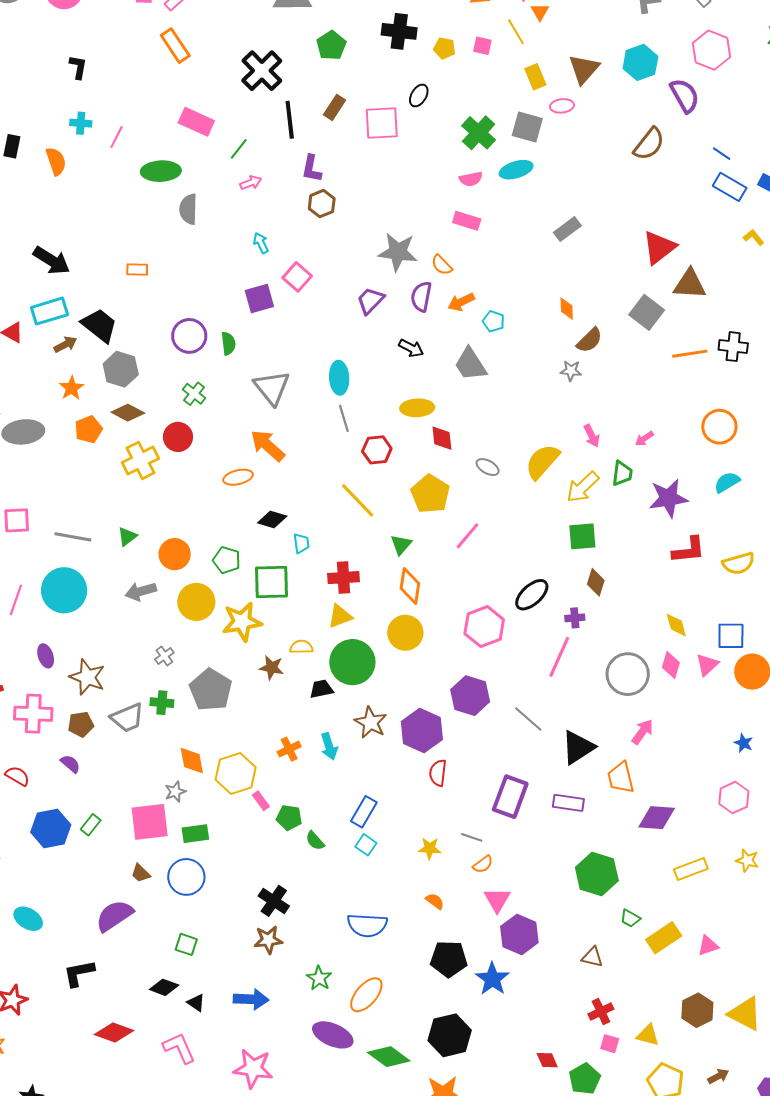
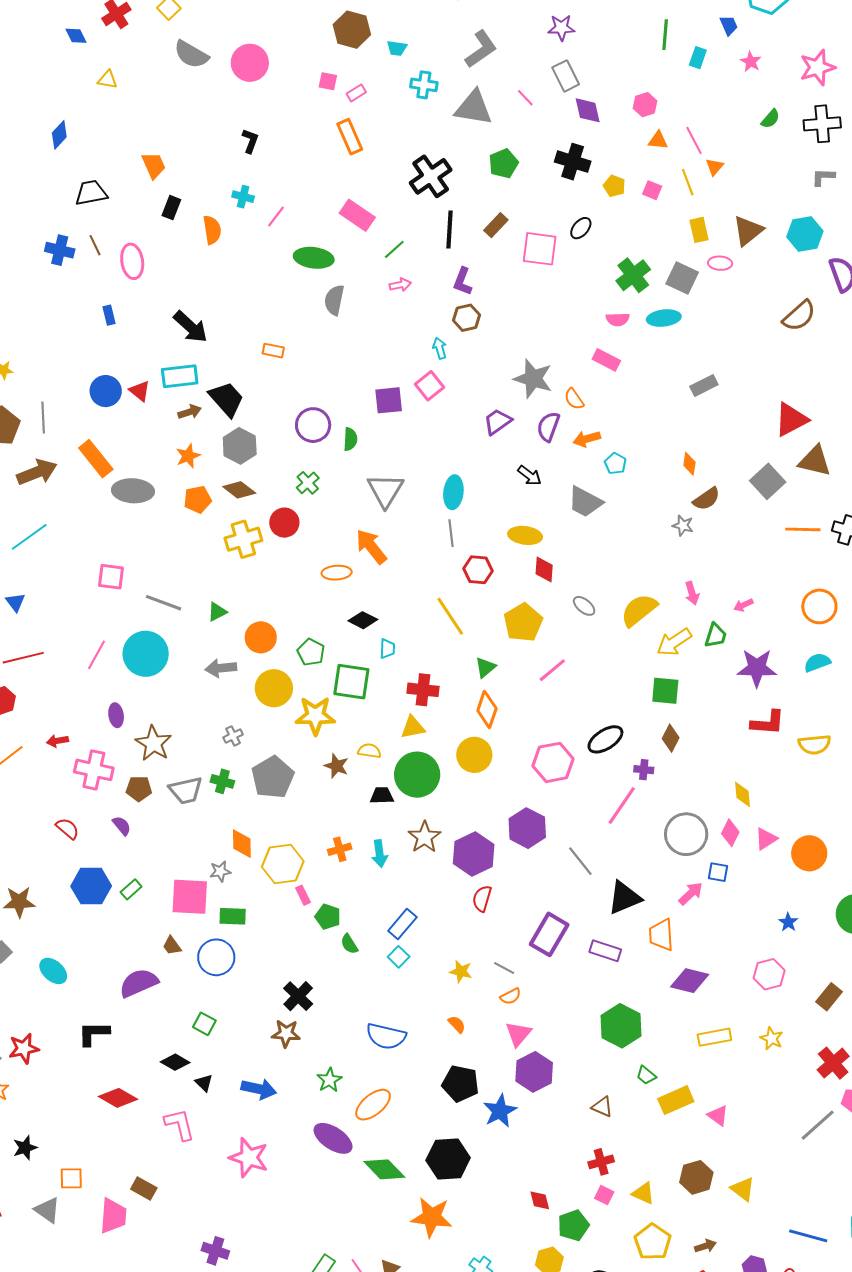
cyan arrow: (261, 243) -> (440, 348), moved
gray trapezoid: (470, 364) -> (585, 502), turned -39
blue square: (731, 636) -> (718, 872), moved, size x0.7
pink triangle: (708, 946) -> (718, 1115), turned 45
yellow triangle: (745, 1014) -> (743, 1189), size x0.7

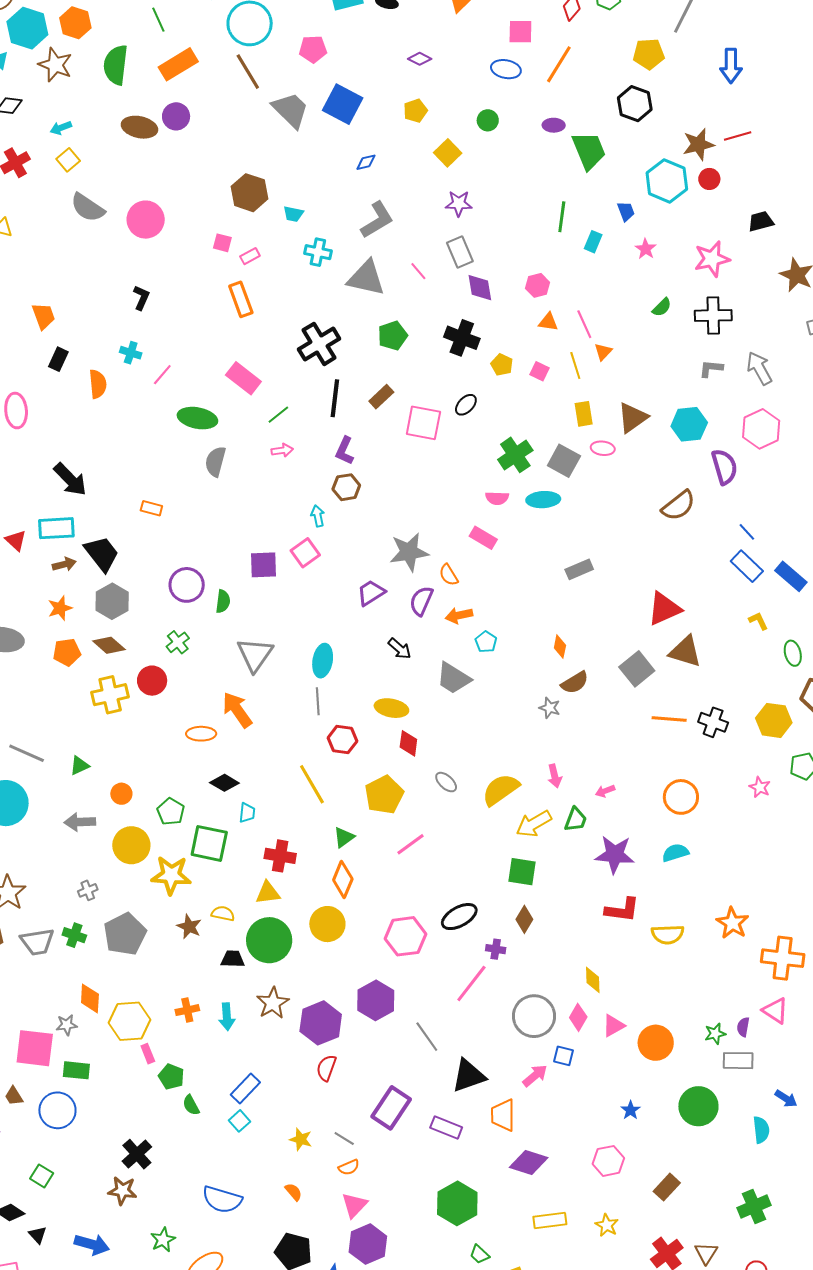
gray star: (533, 379) -> (409, 552), turned -30
orange circle: (261, 637) -> (121, 794), size x0.7

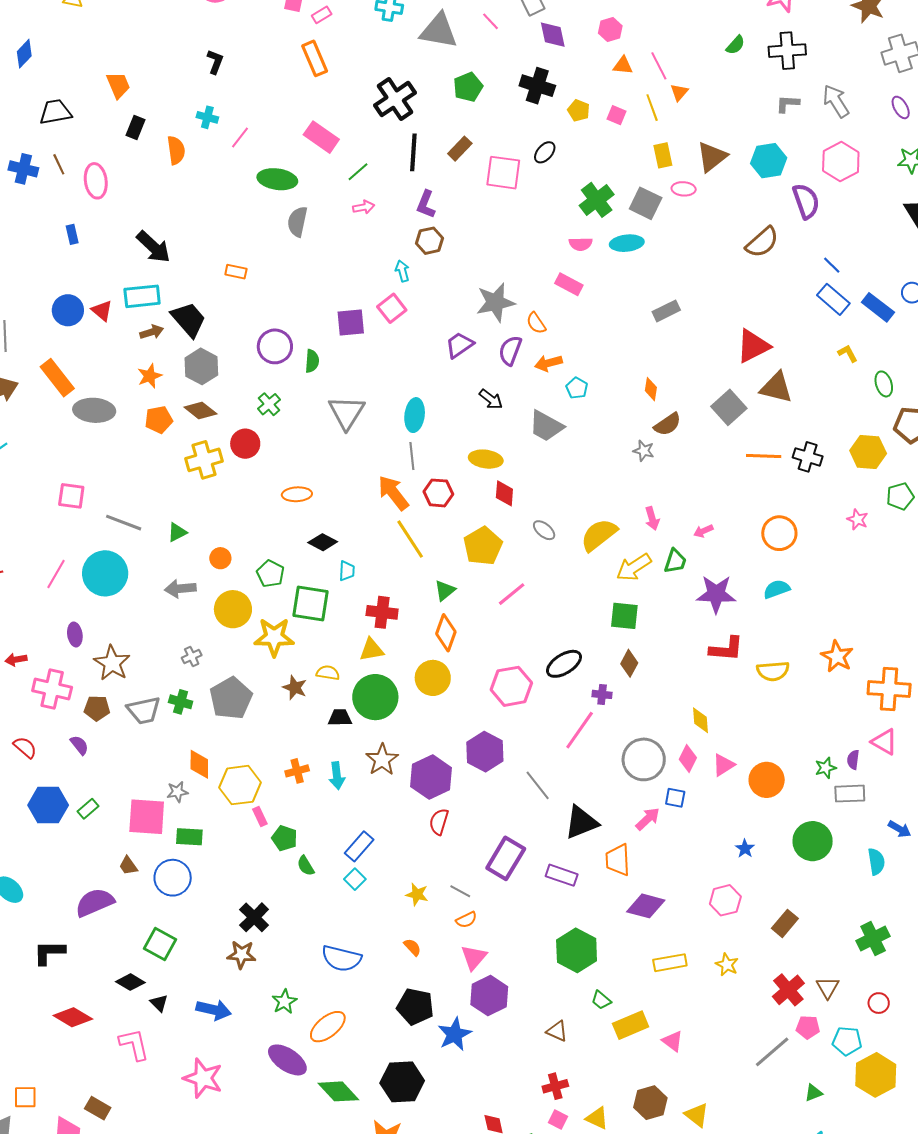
orange arrow: (237, 710) -> (393, 493), moved
green square: (42, 1176) -> (160, 944), size x1.4

